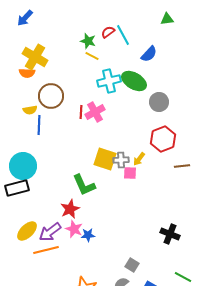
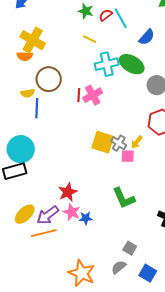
green star: (88, 41) -> (86, 11), moved
gray cross: (121, 160) -> (119, 143), turned 35
green L-shape: (84, 185) -> (124, 198), moved

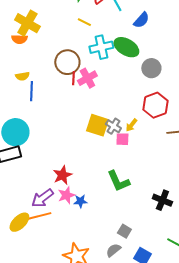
brown circle: (49, 79) -> (67, 62), moved
pink star: (72, 212) -> (66, 195), turned 30
yellow ellipse: (25, 214) -> (19, 222), moved

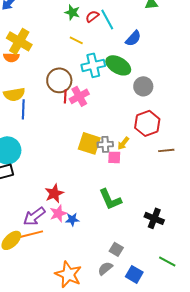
yellow semicircle: (22, 76) -> (14, 94), size x1.5
gray cross: (113, 126) -> (105, 144), turned -35

